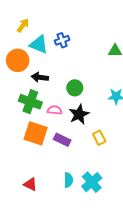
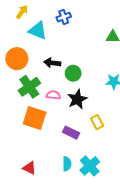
blue cross: (62, 40) -> (64, 17), moved
orange circle: (18, 60) -> (17, 59), moved
black arrow: (40, 77) -> (52, 63), moved
green cross: (30, 102) -> (29, 87), turned 35
purple rectangle: (62, 140) -> (71, 133), moved

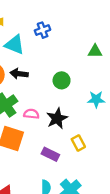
black arrow: (52, 63) -> (19, 74), moved
green circle: (73, 73) -> (62, 80), moved

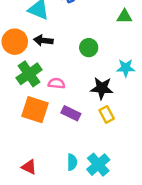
black star: (57, 118) -> (102, 88), moved, turned 30
purple rectangle: (50, 154) -> (71, 113), moved

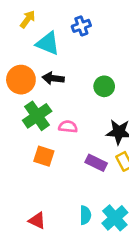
orange square: (35, 110) -> (44, 156), size x0.7
purple rectangle: (71, 113) -> (96, 163), moved

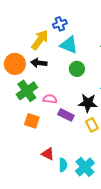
yellow arrow: (28, 19) -> (40, 40), moved, size x1.5
cyan triangle: (48, 43) -> (69, 45), moved
purple rectangle: (96, 163) -> (66, 115), moved
red triangle: (37, 221) -> (48, 154), moved

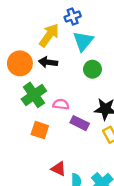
cyan triangle: (69, 45) -> (83, 41), turned 48

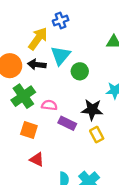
cyan triangle: (83, 41) -> (61, 55), moved
red triangle: (59, 169) -> (37, 159), moved

